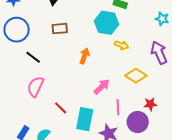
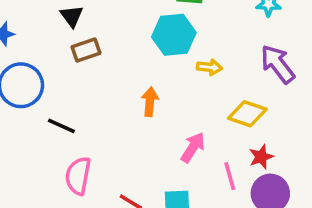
brown rectangle: (60, 29) -> (86, 50), moved
red star: (150, 104) -> (261, 157), moved

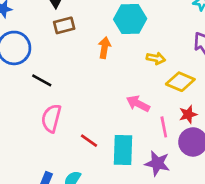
yellow arrow: (210, 67) -> (156, 58), moved
orange arrow: (150, 102) -> (104, 48), moved
pink arrow: (193, 147) -> (138, 104), turned -100

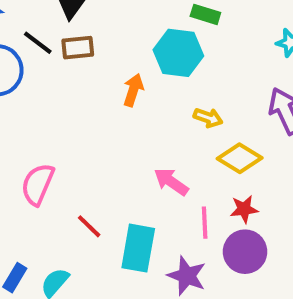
black line: (42, 80) -> (38, 43), moved

